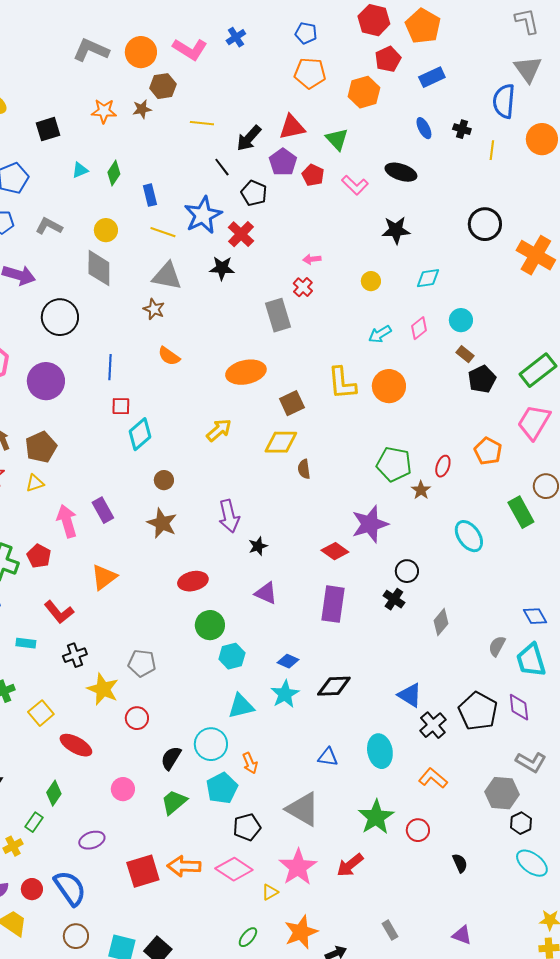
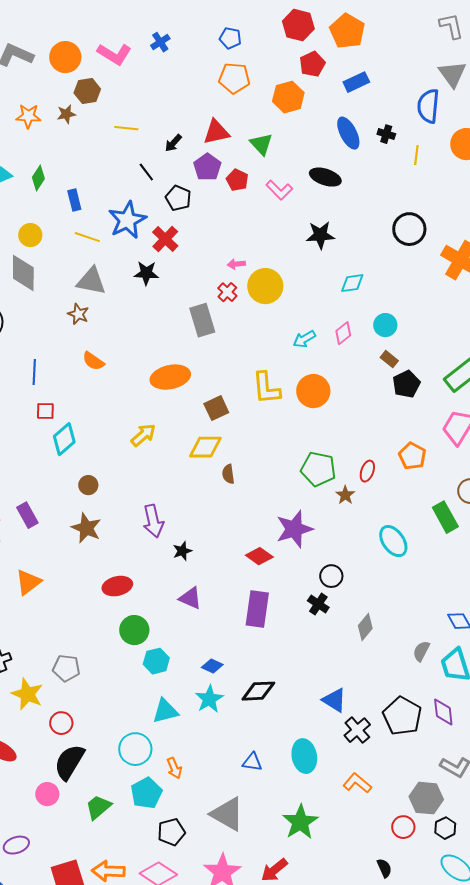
blue ellipse: (424, 128) -> (348, 133), size x1.5
black arrow: (249, 138) -> (173, 143), size x0.7
yellow circle: (371, 281) -> (265, 286), moved, size x1.8
black semicircle: (171, 758) -> (69, 762), moved, size x1.5
red circle: (418, 830) -> (403, 827), moved

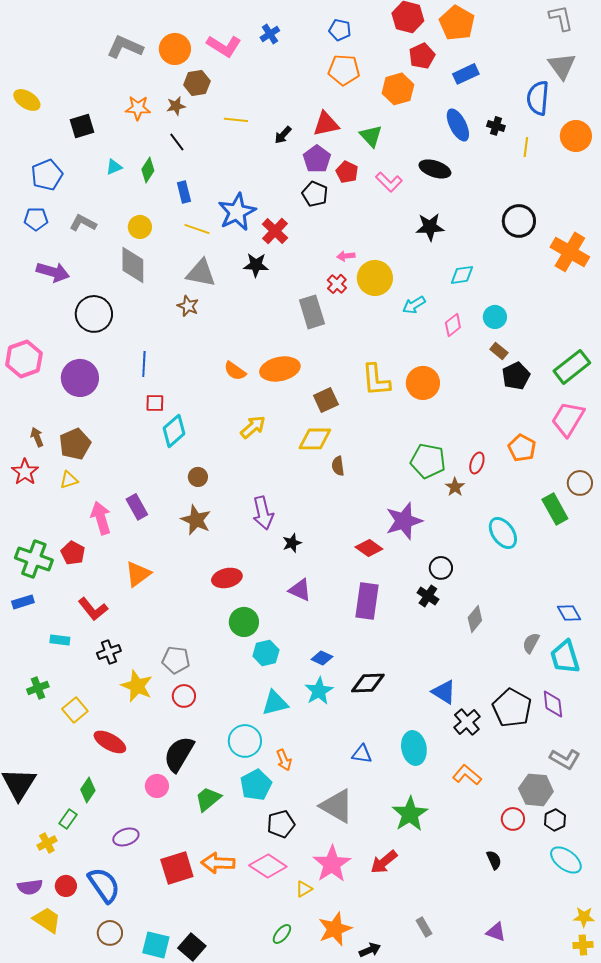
black line: (146, 172) -> (177, 142), moved
black pentagon: (178, 198) -> (315, 194), moved
cyan arrow: (304, 339) -> (414, 305), moved
orange semicircle: (93, 361) -> (235, 371), moved
red circle: (61, 723) -> (184, 696), moved

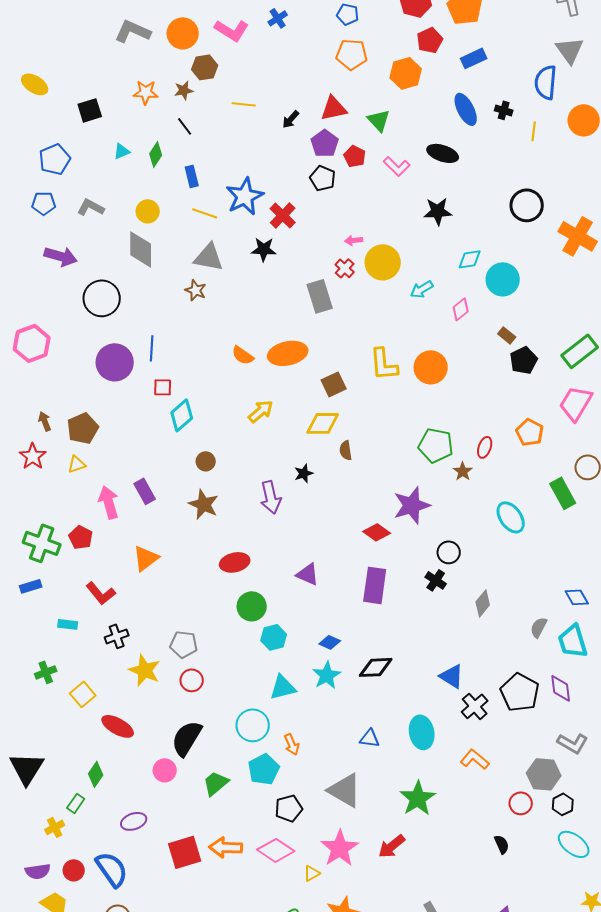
cyan circle: (495, 317) -> (503, 279), moved, size x1.4
purple circle: (80, 378) -> (115, 362), moved
black star: (292, 543) -> (304, 473), moved

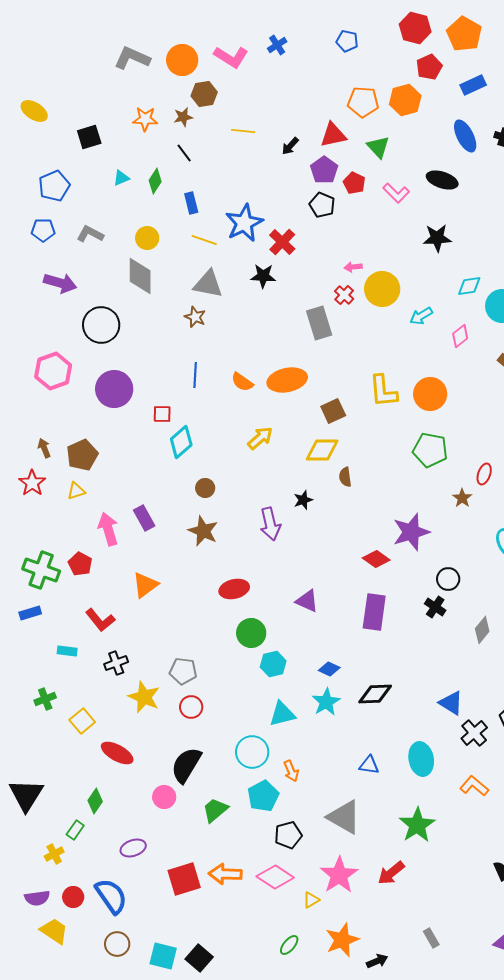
orange pentagon: (352, 54) -> (363, 102), moved
pink hexagon: (32, 343) -> (53, 371), moved
blue line: (152, 348) -> (195, 375), moved
green pentagon: (436, 445) -> (430, 450), moved

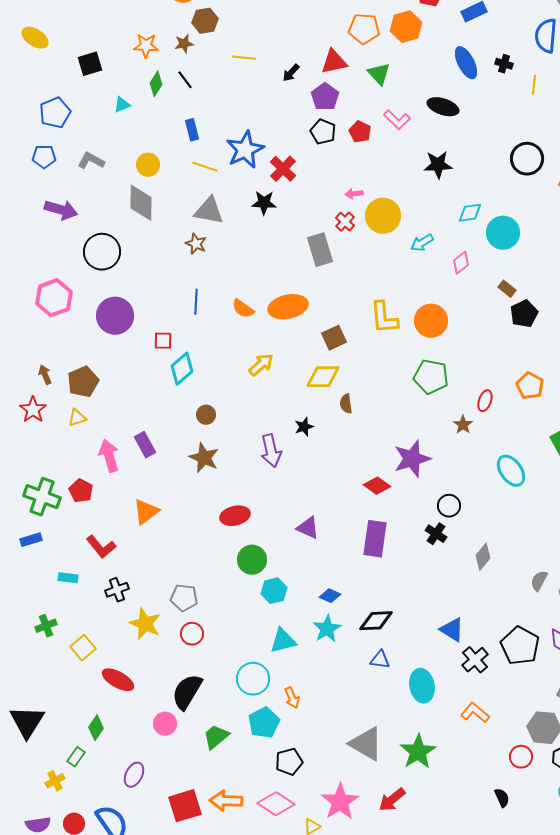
green diamond: (155, 181) -> (156, 84), moved
red pentagon: (354, 183) -> (360, 132), moved
blue triangle: (369, 765) -> (380, 660), moved
gray triangle: (344, 817) -> (366, 744), moved
purple ellipse: (133, 848) -> (134, 775), turned -45

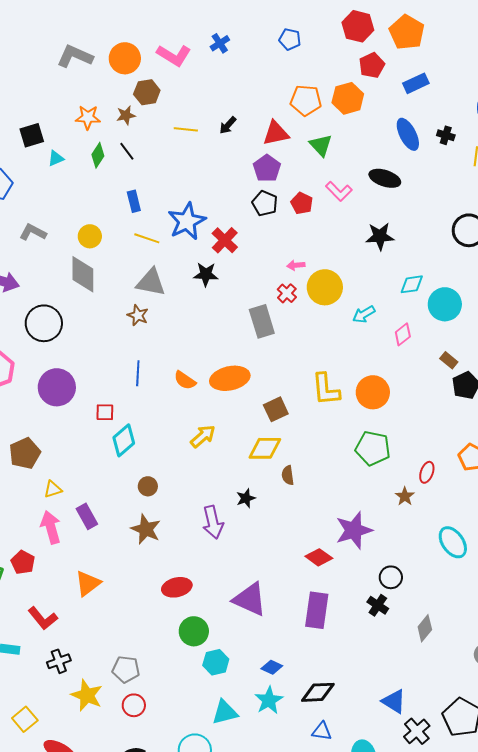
black arrow: (291, 73) -> (228, 125), moved
cyan triangle: (122, 105) -> (56, 158), moved
yellow triangle: (77, 418) -> (53, 489), moved
purple triangle: (308, 528) -> (250, 599), size x1.5

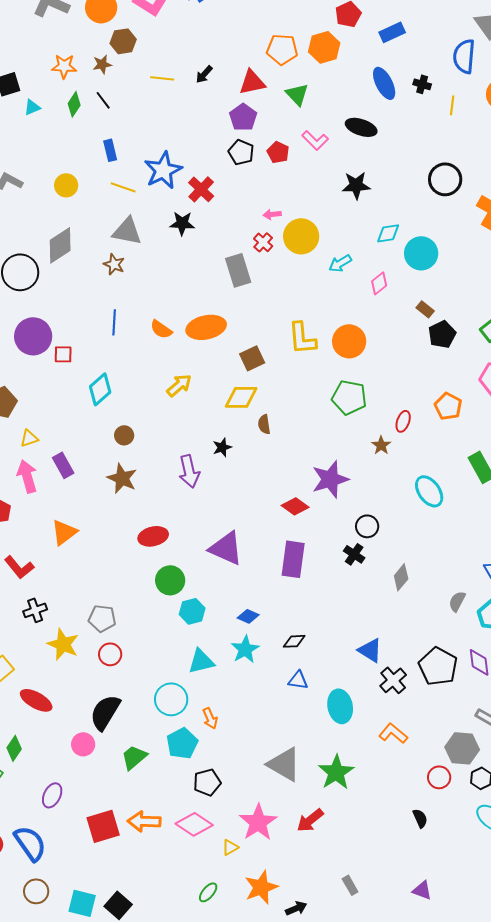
gray diamond: (83, 274) -> (60, 245), moved, turned 57
red square: (105, 412) -> (63, 354), moved
black diamond: (318, 692) -> (294, 641), size x0.7

